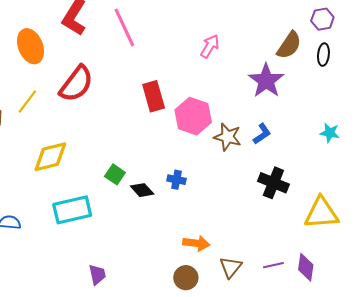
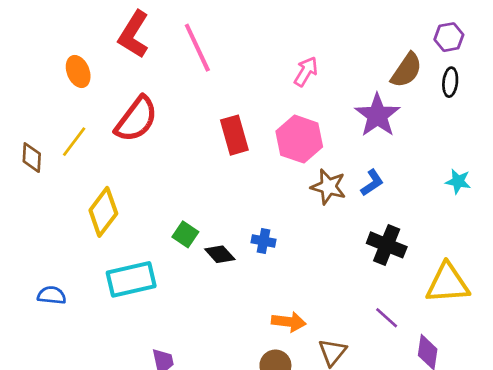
orange ellipse: (31, 46) -> (78, 71), size x0.7
pink hexagon: (193, 116) -> (299, 139), moved
yellow diamond: (50, 157) -> (103, 212), turned -39
purple line: (273, 265) -> (387, 318), moved, turned 54

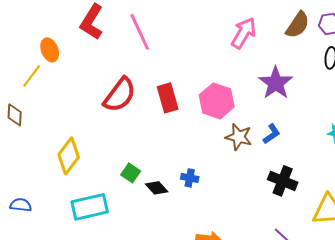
brown semicircle: (407, 70) -> (298, 25), moved
pink arrow: (306, 71) -> (244, 33), moved, size x1.4
red semicircle: (136, 119) -> (120, 95), moved
yellow line: (74, 142) -> (32, 76), moved
blue semicircle: (52, 295) -> (21, 205), moved

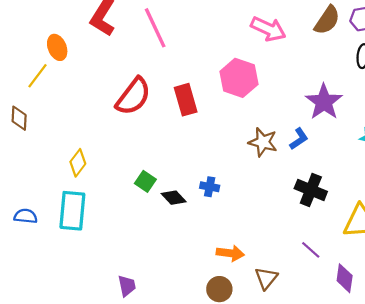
pink arrow: (244, 33) -> (268, 29), turned 84
purple star: (276, 83) -> (324, 102), moved
pink hexagon: (217, 101) -> (239, 78), moved
yellow diamond: (69, 156) -> (78, 163), size x0.7
cyan rectangle: (90, 207) -> (72, 211), moved, turned -72

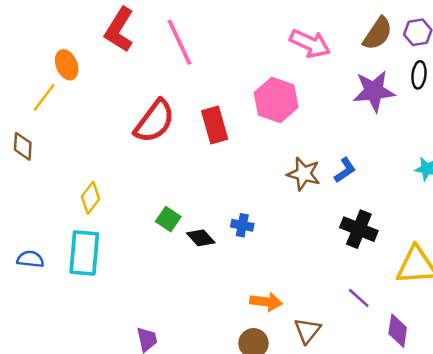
purple star: (324, 102) -> (374, 91), moved, turned 30

